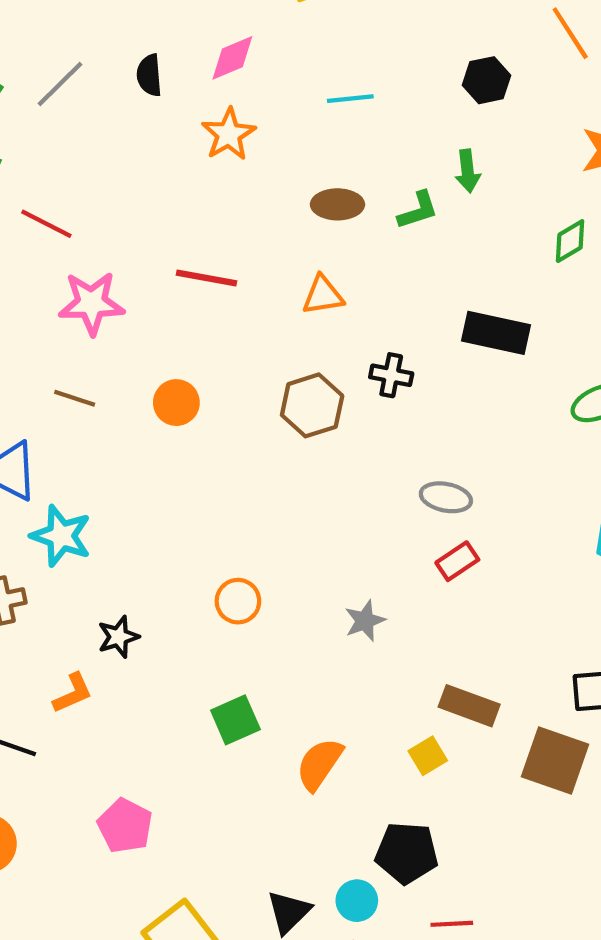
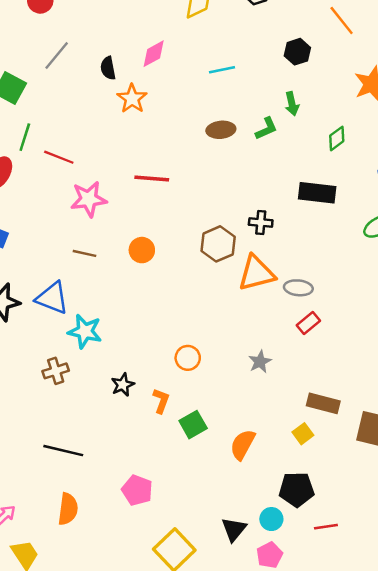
gray line: (60, 84) -> (57, 55), moved
orange star: (229, 134) -> (132, 99), moved
green diamond: (570, 241) -> (337, 138), moved
orange triangle: (323, 295) -> (256, 273), moved, size x1.6
orange L-shape: (73, 693) -> (161, 401), moved, turned -40

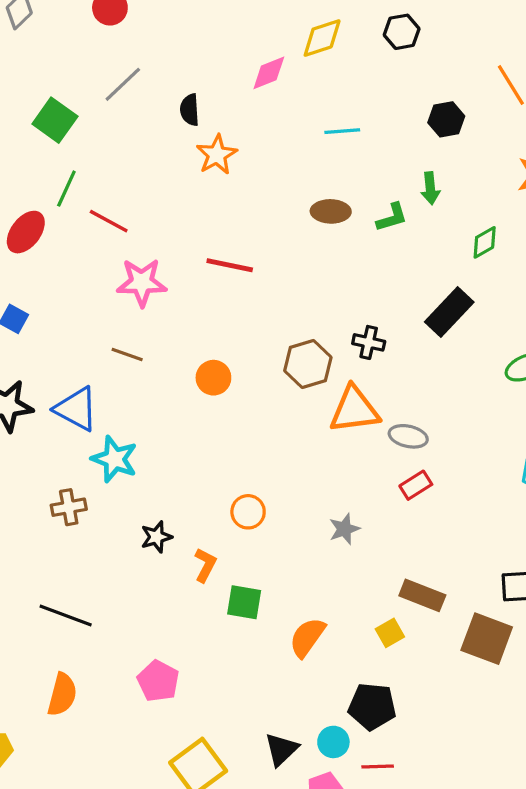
pink diamond: (154, 54) -> (269, 73), moved
black rectangle: (317, 193) -> (449, 312), turned -60
orange circle: (142, 250) -> (213, 378), moved
green square: (193, 425) -> (244, 602), turned 32
red line: (326, 527) -> (378, 767), moved

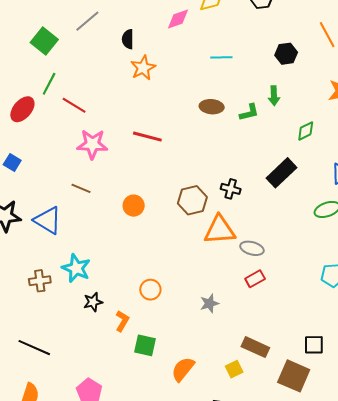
cyan star: (115, 459) -> (76, 268), moved

